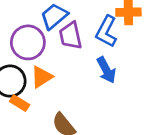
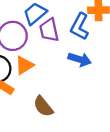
blue arrow: (106, 70) -> (80, 59), turned -45

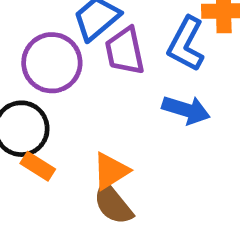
orange triangle: (24, 65) -> (111, 171), moved

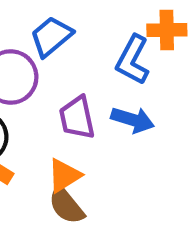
purple trapezoid: (125, 51) -> (77, 118), moved

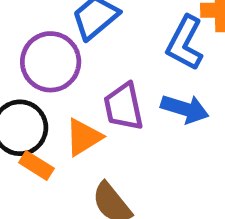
orange triangle: (64, 175) -> (84, 137), moved

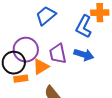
purple circle: (51, 62) -> (26, 50), moved
orange rectangle: (36, 165) -> (21, 79), turned -40

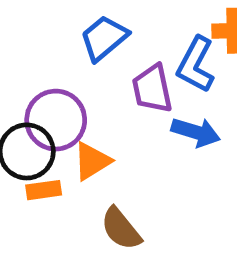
purple trapezoid: (58, 54) -> (152, 89), moved

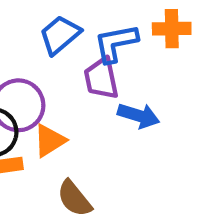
blue L-shape: (196, 65) -> (116, 43), moved, turned 51

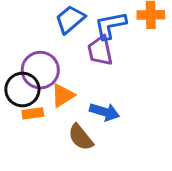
blue arrow: (139, 116) -> (104, 112), moved

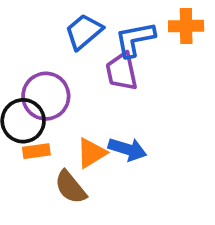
orange triangle: (63, 95) -> (91, 153), moved
brown semicircle: (81, 137) -> (70, 187), moved

